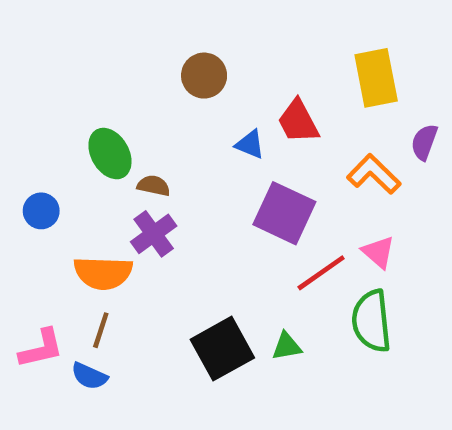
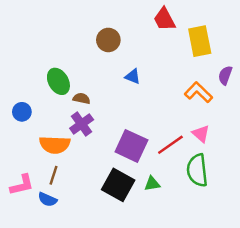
red trapezoid: (298, 121) -> (164, 19), moved
purple square: (284, 213) -> (131, 146), moved
black square: (222, 349) -> (118, 185), turned -32

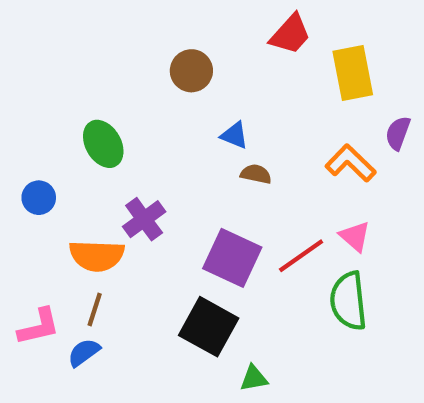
red trapezoid: (164, 19) -> (290, 34), turned -110
brown semicircle: (82, 98) -> (256, 174), moved
green triangle: (152, 184) -> (254, 378), moved
blue semicircle: (47, 200) -> (84, 353), turned 120

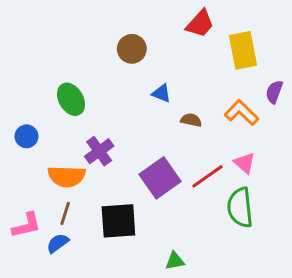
brown semicircle: (256, 174) -> (191, 120), moved
purple square: (232, 258) -> (160, 178), turned 30
black square: (209, 327) -> (118, 221), moved, turned -33

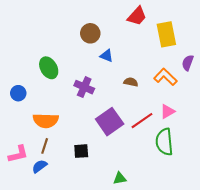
blue triangle: (161, 93) -> (107, 56), moved
purple cross: (99, 151) -> (84, 87), moved, turned -30
pink triangle: (245, 163) -> (167, 111), turned 49
black square: (118, 221) -> (81, 151), size x0.6

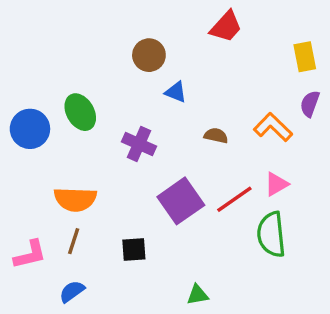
yellow rectangle: (166, 34) -> (305, 57), moved, size x0.7
blue circle: (18, 93) -> (30, 129), moved, size x1.5
blue semicircle: (40, 166) -> (72, 291), moved

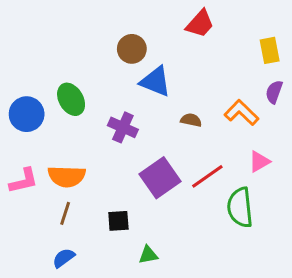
blue triangle: (176, 92) -> (156, 82), size x1.6
pink triangle: (276, 184) -> (259, 162), moved
pink L-shape: (30, 255) -> (24, 181), moved
green triangle: (198, 295) -> (148, 255), moved

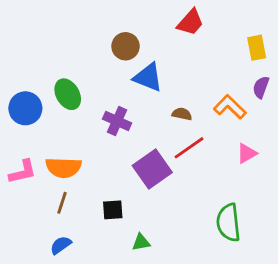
red line: (207, 176) -> (189, 148), moved
green semicircle: (240, 207) -> (228, 223), moved

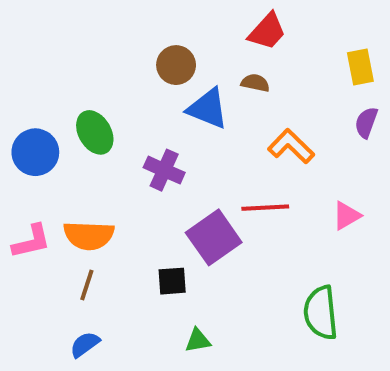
orange L-shape: (230, 107) -> (291, 146), moved
brown semicircle: (182, 114) -> (255, 83), moved
red line: (189, 148) -> (265, 208), turned 32
black square: (113, 210) -> (172, 281), moved

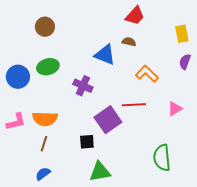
brown circle: (176, 65) -> (45, 27), moved
green ellipse: (95, 132) -> (48, 67), turned -75
green triangle: (198, 340) -> (100, 172), size x1.6

